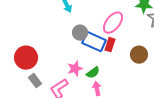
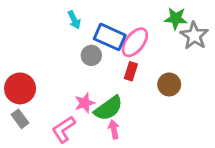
blue rectangle: (94, 42) -> (110, 37), moved
green semicircle: (93, 73) -> (108, 108), size x1.6
gray rectangle: (35, 81) -> (20, 119), moved

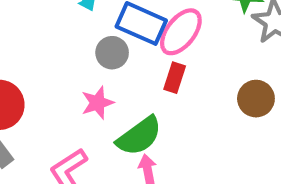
brown circle: (169, 84) -> (256, 99), moved
pink star: (85, 103) -> (97, 103), moved

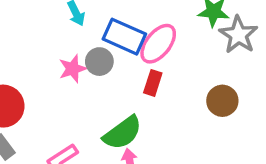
pink star: (97, 103) -> (73, 69), moved

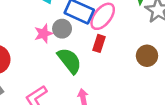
green semicircle: (123, 133) -> (69, 61), moved, turned -92

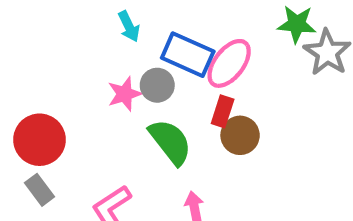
brown circle: (147, 56) -> (240, 135), moved

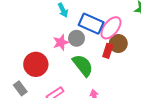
brown circle: (240, 135) -> (118, 43), moved
red circle: (39, 140) -> (36, 64), moved

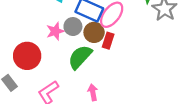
brown circle: (118, 43) -> (94, 32), moved
green semicircle: (83, 65) -> (80, 57), turned -100

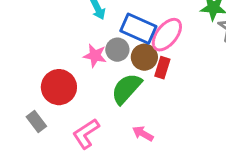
pink star: (55, 31) -> (95, 56), turned 30
pink arrow: (93, 92) -> (143, 134), turned -49

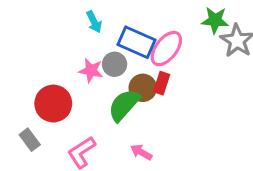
brown circle: (144, 57) -> (143, 88), moved

